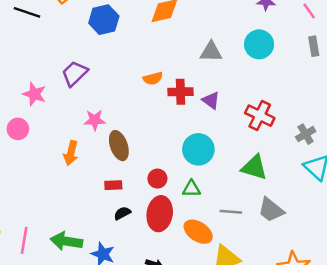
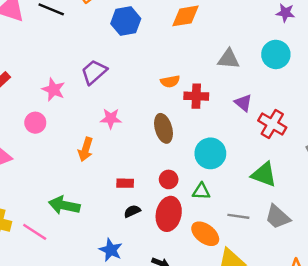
purple triangle: (211, 100) -> (243, 103), moved
brown ellipse: (119, 146) -> (163, 128), moved
pink line: (24, 240) -> (35, 232), turned -70
green arrow: (66, 241) -> (64, 205), moved

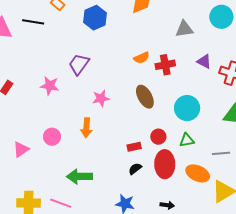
pink circle: (35, 123) -> (52, 137), moved
red rectangle: (125, 183) -> (134, 147), moved

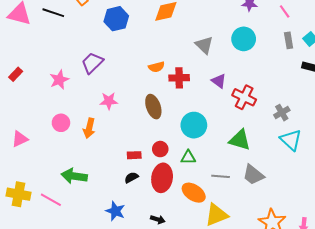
gray triangle: (184, 29) -> (204, 45), turned 42
pink star: (50, 86) -> (59, 80), turned 30
pink circle: (52, 137) -> (61, 123), moved

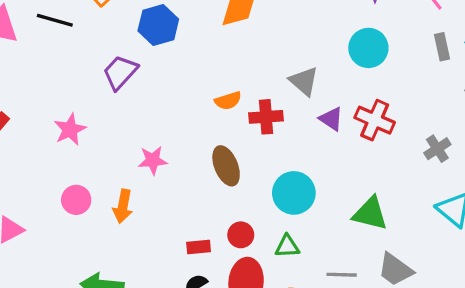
gray triangle: (204, 45) -> (304, 81), moved
purple trapezoid: (92, 63) -> (120, 72), moved
red cross: (244, 97) -> (375, 120), moved
gray cross: (282, 113) -> (437, 149), moved

